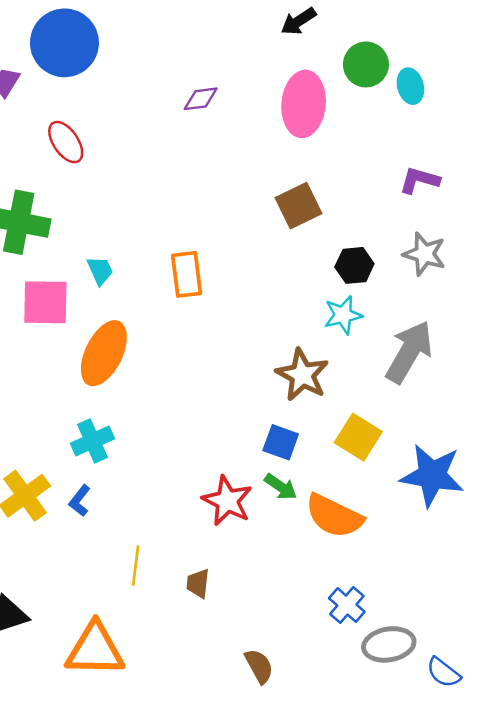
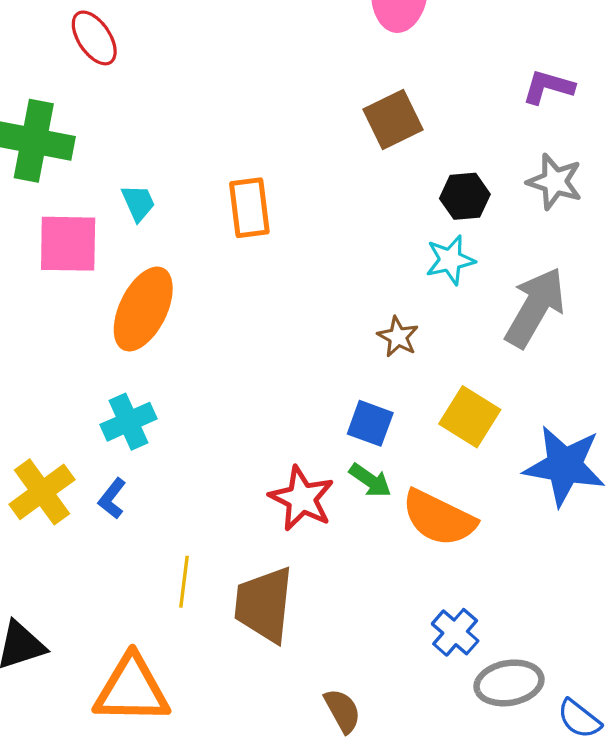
brown star: (302, 375) -> (398, 337), size x0.6
brown trapezoid: (198, 583) -> (264, 605), size x2.0

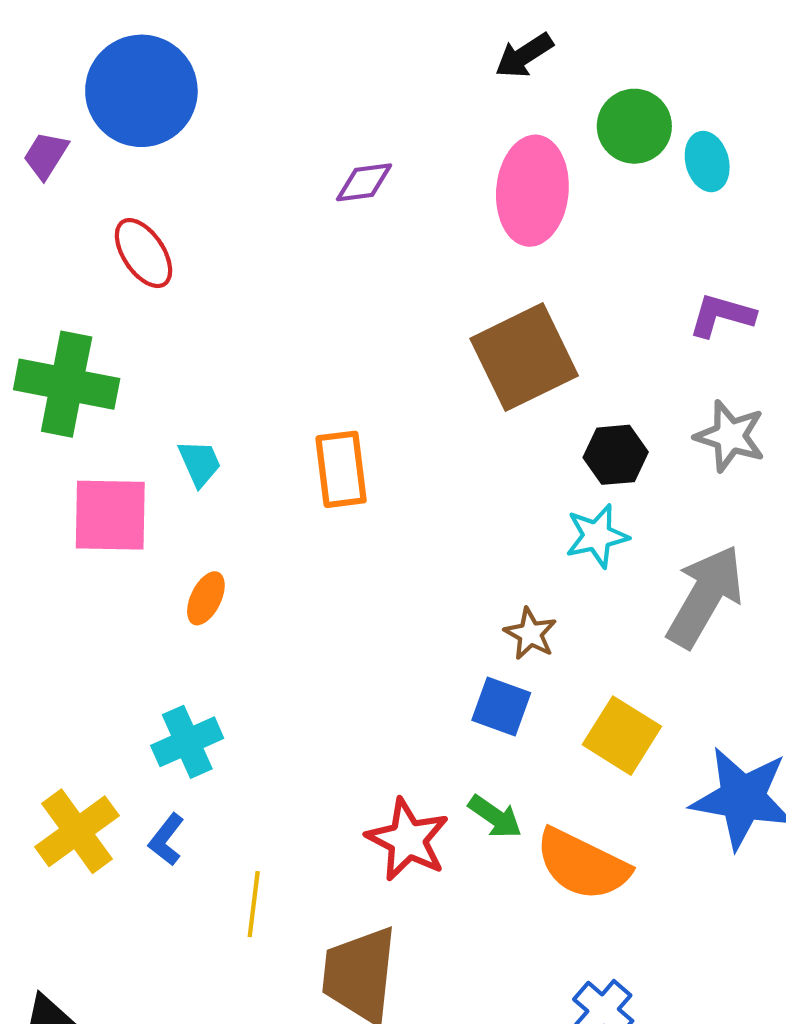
brown square: (393, 120) -> (524, 357), size x1.4
orange ellipse: (143, 309) -> (206, 598), size x0.5
blue square: (370, 423) -> (501, 706), moved
yellow line: (184, 582) -> (254, 904), moved

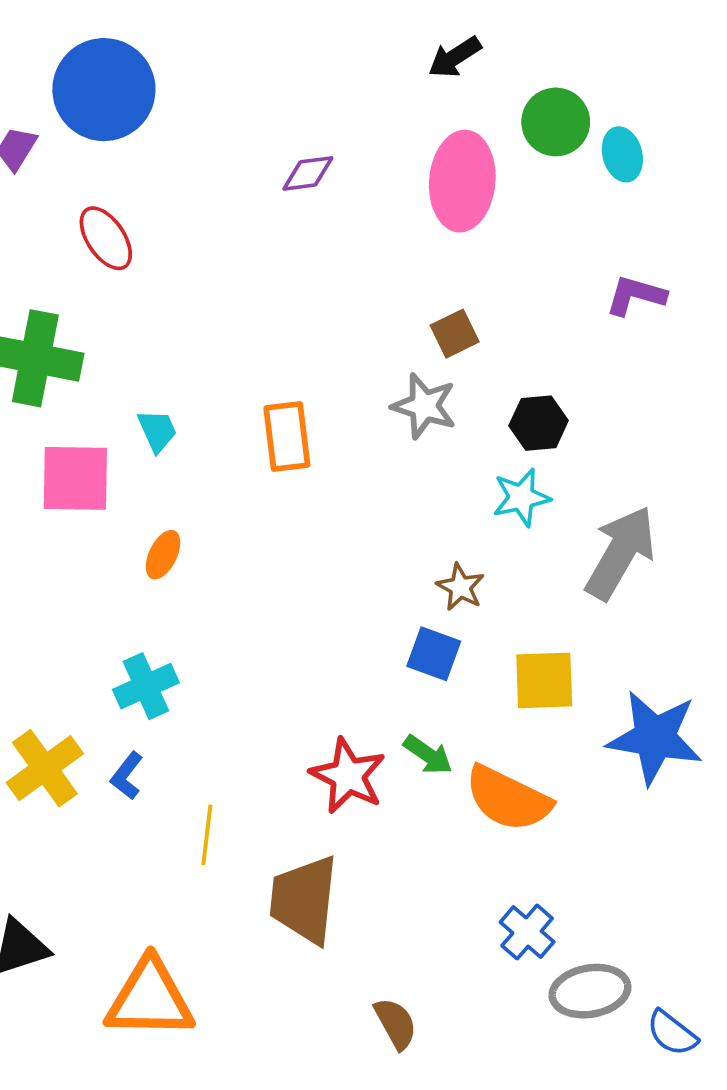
brown square: (524, 357) -> (455, 334), size x0.5
gray star: (730, 436) -> (424, 406), moved
yellow square: (622, 736) -> (544, 680), turned -34

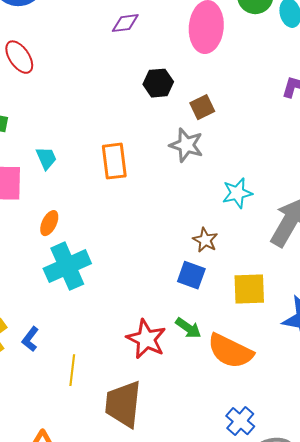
black hexagon: (539, 423) -> (158, 83), moved
cyan cross: (146, 686) -> (67, 266), moved, size x1.4

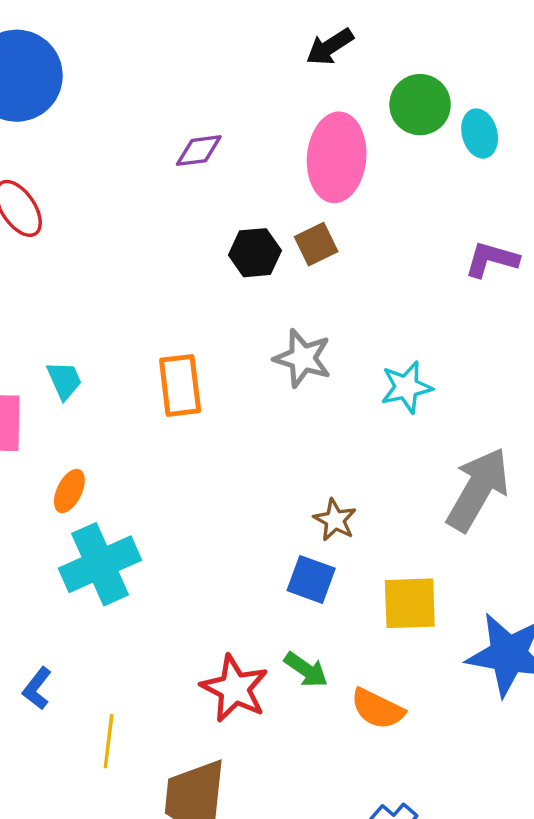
brown square: (202, 107) -> (316, 244), moved
cyan star: (237, 193) -> (406, 387), moved
orange semicircle: (230, 351) -> (377, 709), size x0.7

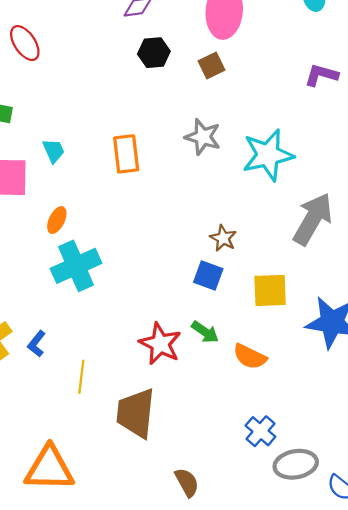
black hexagon: (255, 253) -> (154, 53), moved
cyan star: (406, 387) -> (268, 155), size x1.6

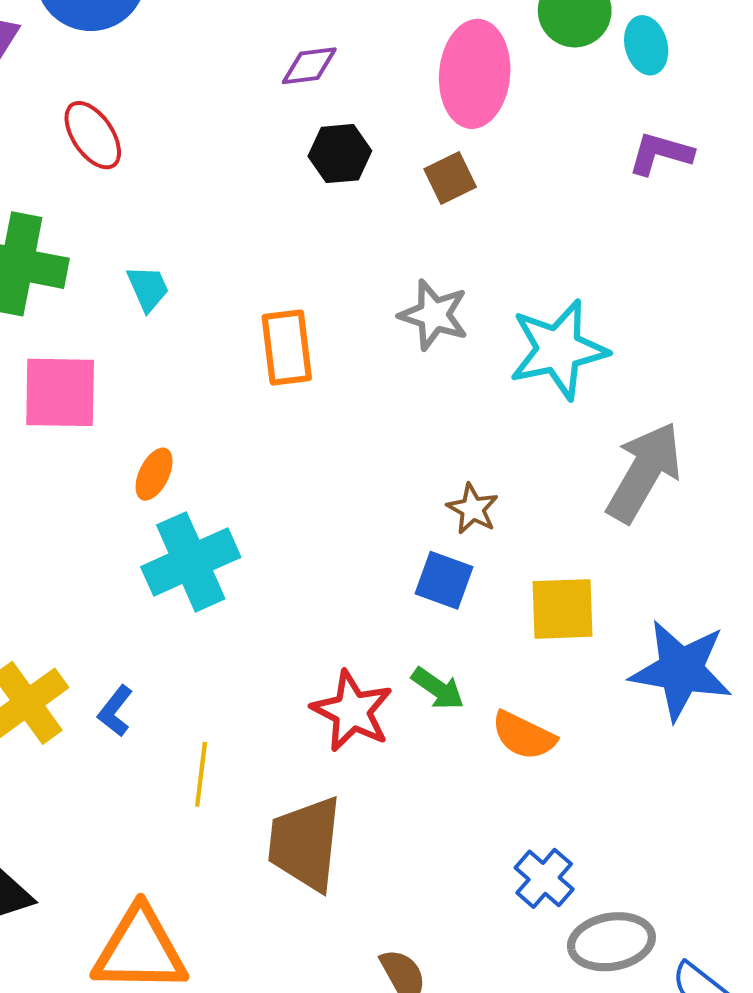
purple L-shape: (321, 75) -> (660, 154), moved
cyan trapezoid: (54, 151) -> (148, 288), moved

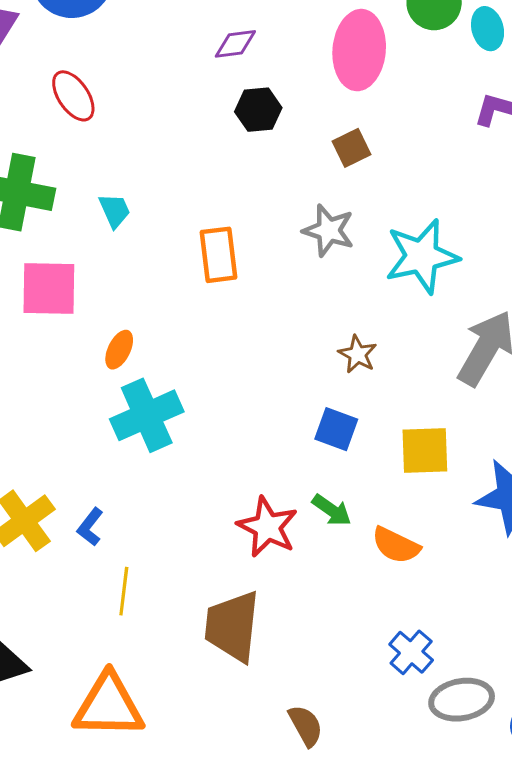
brown square: (450, 178) -> (352, 148), moved
brown star: (473, 509) -> (358, 354), moved
yellow line: (201, 774) -> (124, 591), moved

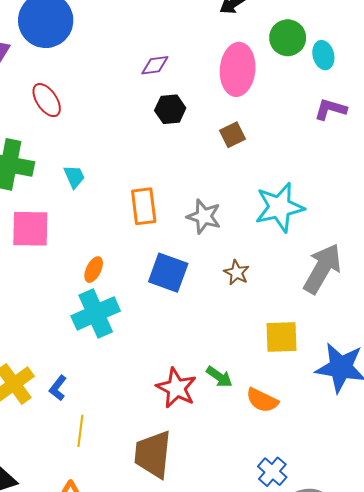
gray star: (329, 230) -> (204, 216), moved
orange ellipse: (119, 350) -> (94, 270), moved
blue square: (336, 429) -> (168, 273), moved, size x1.4

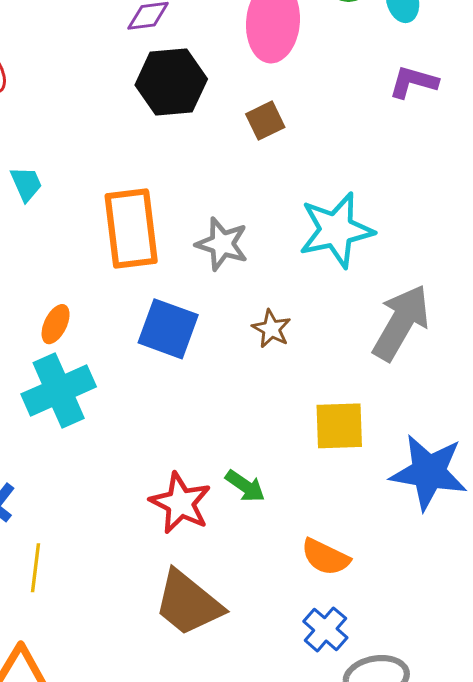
black hexagon: (170, 109) -> (171, 82), size x1.5
orange rectangle: (144, 206) -> (131, 229), size x1.4
orange semicircle: (262, 400) -> (325, 557), moved
brown trapezoid: (153, 454) -> (188, 603), moved, turned -57

